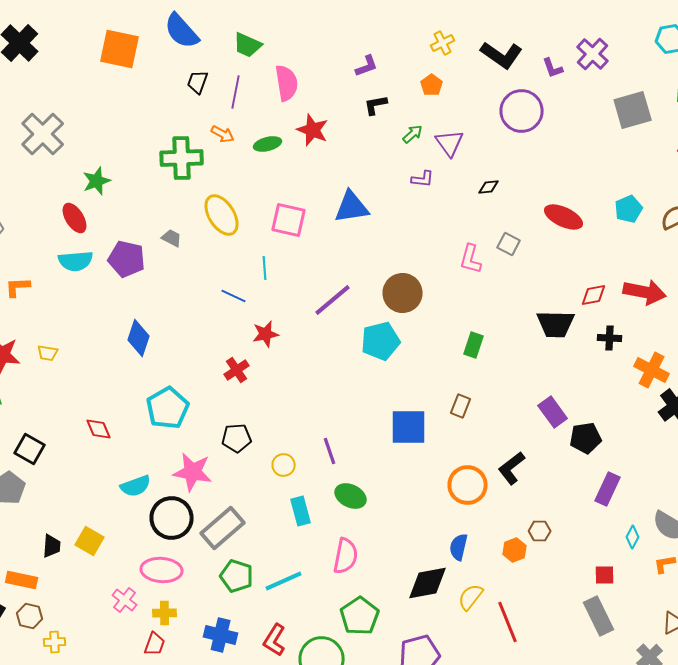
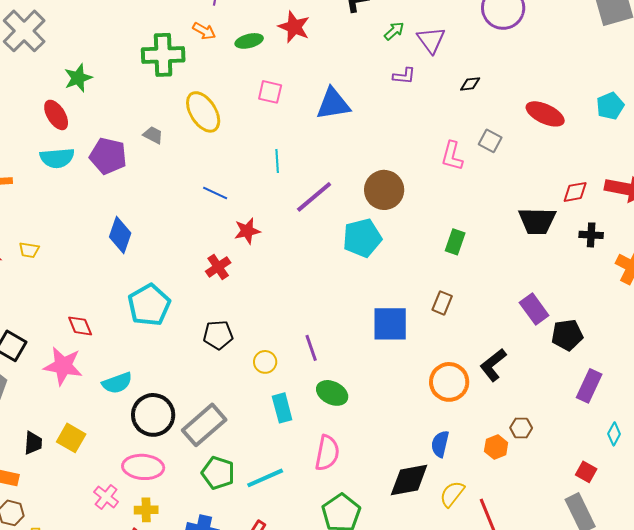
pink square: (289, 220) -> (270, 92), moved, size x0.7
cyan line: (265, 268) -> (277, 161), moved
pink star: (193, 472) -> (63, 366), moved
red square: (605, 575) -> (586, 472), turned 30

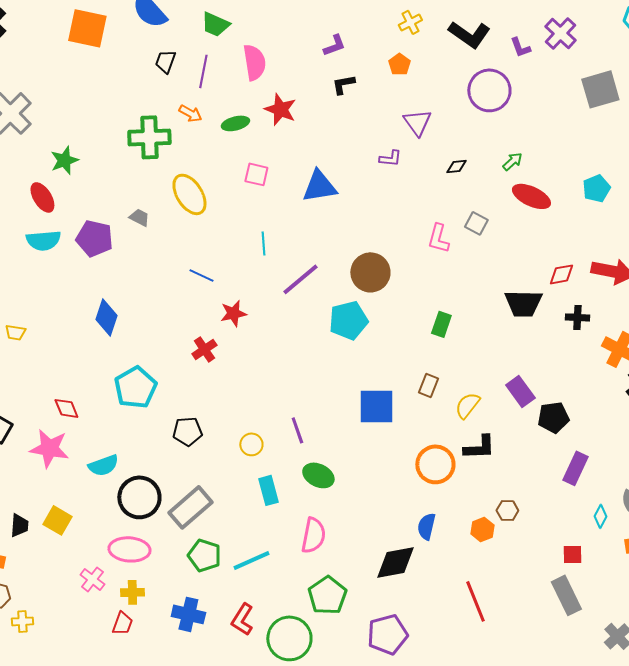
green arrow: (394, 31) -> (512, 161), moved
black pentagon: (218, 335) -> (187, 431), moved
black L-shape: (493, 365) -> (479, 447), turned -144
red square: (586, 472) -> (572, 554), turned -30
yellow semicircle: (452, 494) -> (467, 405), moved

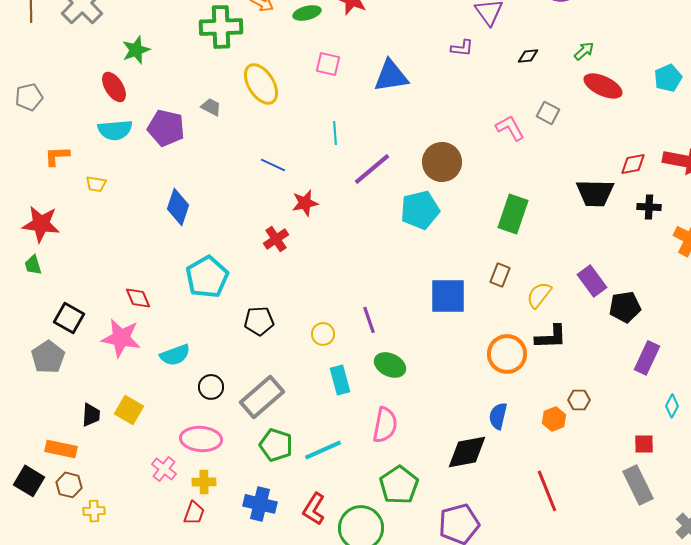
pink L-shape: (438, 238) -> (510, 128), turned 136
green rectangle: (441, 324) -> (513, 214), size x1.5
yellow trapezoid: (15, 332) -> (96, 184), moved
black circle: (139, 497) -> (211, 387), size x0.6

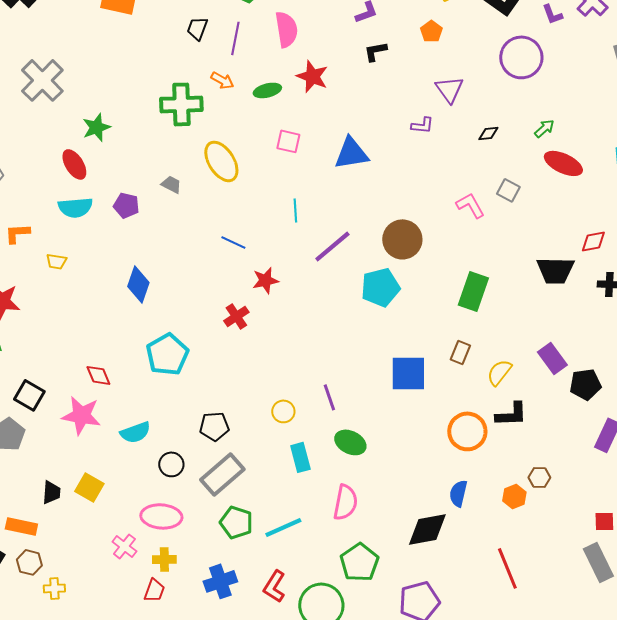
purple pentagon: (166, 128) -> (126, 205), size x0.7
black pentagon: (259, 321) -> (214, 426), moved
blue cross: (260, 504) -> (220, 581), turned -32

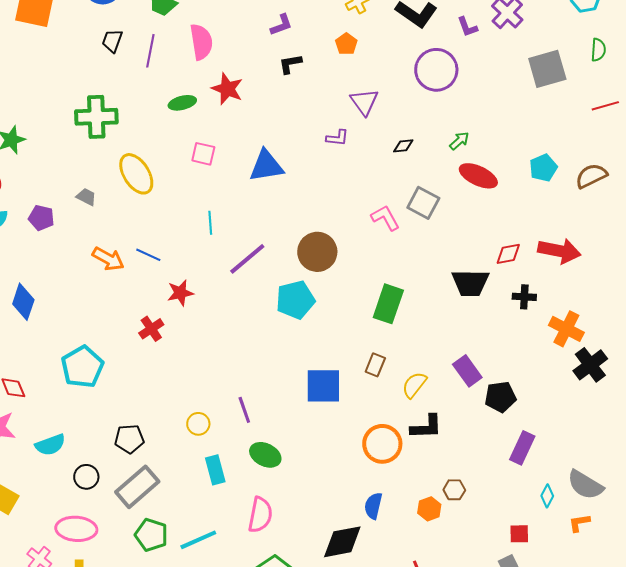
orange arrow: (222, 80) -> (108, 259), moved, size x1.4
gray square: (508, 190) -> (423, 203), size x1.4
blue diamond: (138, 284) -> (23, 302), moved

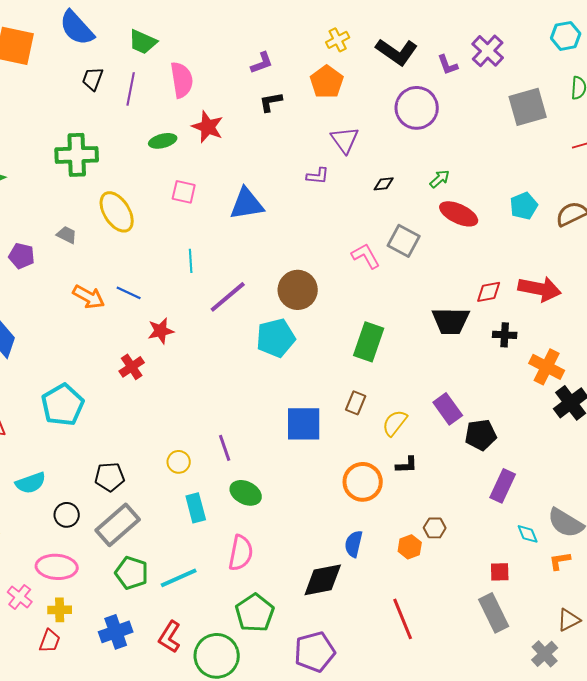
orange pentagon: (346, 44) -> (327, 82), size x1.5
black L-shape: (426, 427) -> (407, 465), size x0.7
cyan diamond: (547, 496) -> (528, 534), turned -50

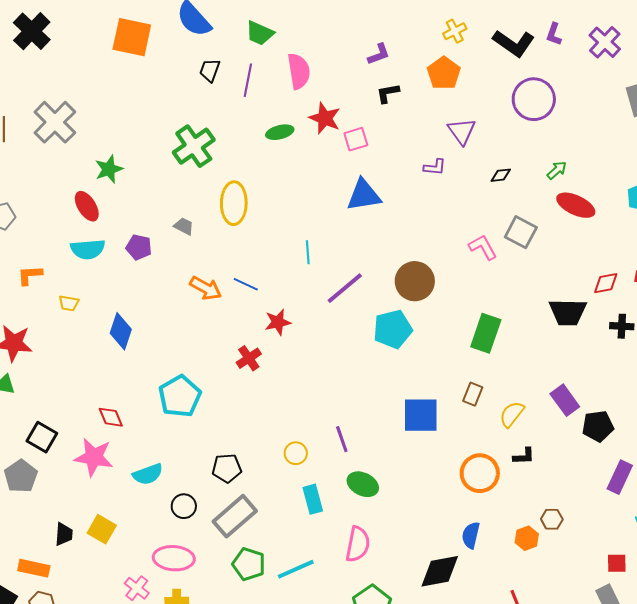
purple L-shape: (448, 65) -> (554, 34), moved, turned 40
green cross: (77, 155) -> (194, 146), turned -33
pink square: (184, 192) -> (356, 139), moved, turned -30
yellow ellipse: (117, 212) -> (234, 203), turned 33

